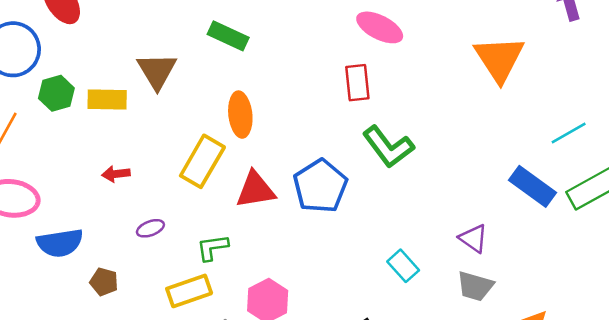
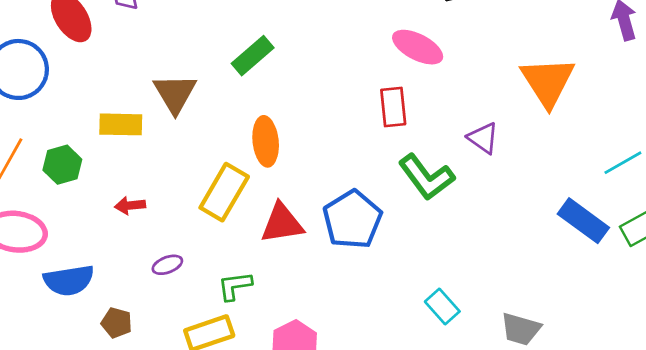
green rectangle: (228, 36) -> (253, 56), turned -66
green hexagon: (56, 93) -> (62, 165), moved
purple triangle: (473, 238) -> (483, 138), moved

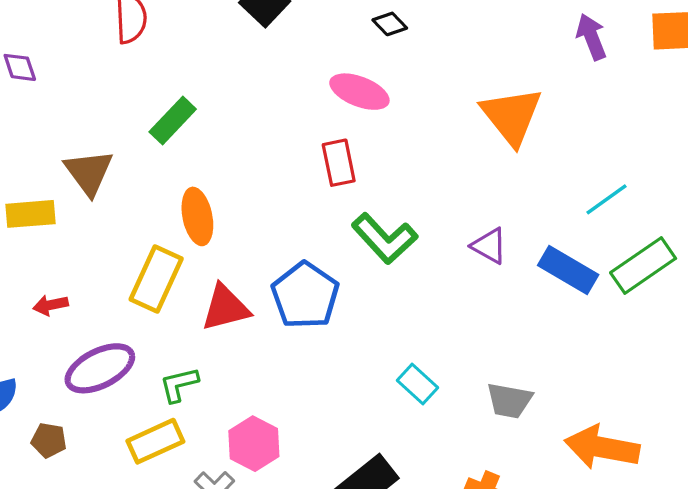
purple triangle: (483, 138) -> (489, 246), moved
purple ellipse: (167, 265) -> (100, 368), size x2.0

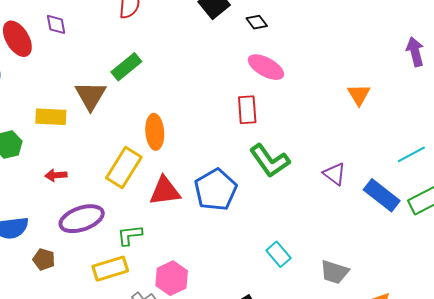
black diamond: (390, 24) -> (257, 22), moved
orange triangle: (512, 116) -> (359, 95), size x0.6
green rectangle: (173, 120) -> (126, 67), moved

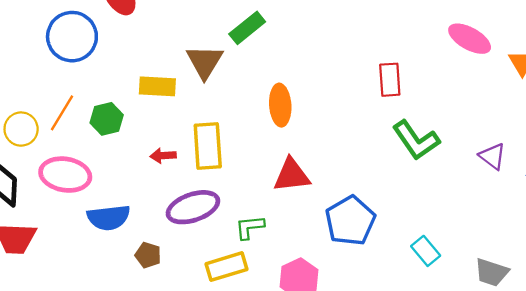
pink ellipse: (266, 67) -> (470, 39), moved
yellow rectangle: (124, 168) -> (208, 146), moved, turned -36
blue pentagon: (216, 190) -> (350, 221), moved

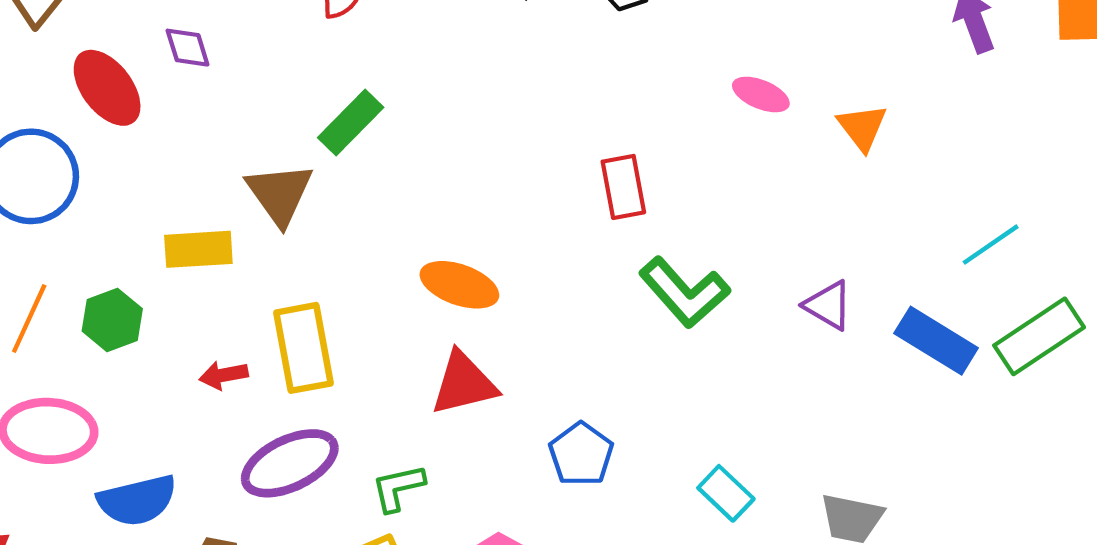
pink ellipse: (470, 39) -> (761, 94), size x0.7
orange ellipse: (280, 105) -> (459, 285), moved, turned -60
blue pentagon: (350, 221) -> (581, 454), size x0.7

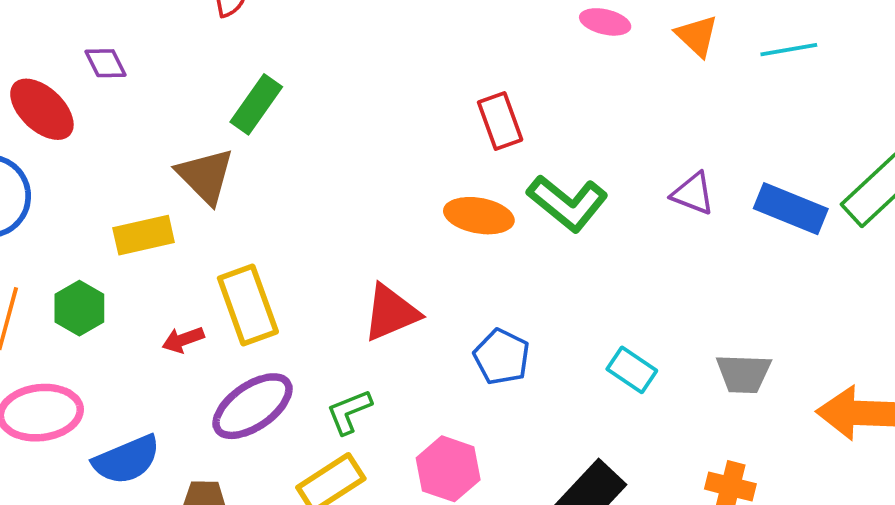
cyan line: (991, 245) -> (789, 50), moved, turned 34
orange ellipse: (459, 285) -> (479, 216), moved

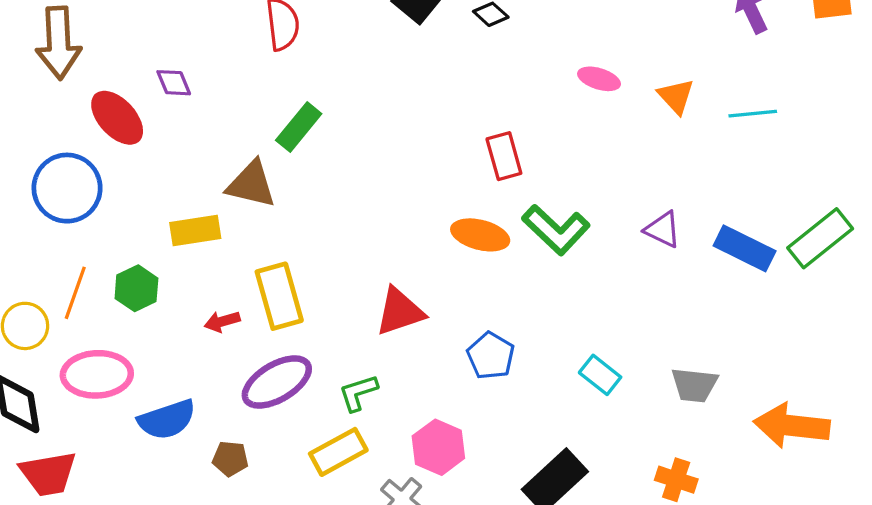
brown triangle: (205, 176) -> (251, 184), turned -36

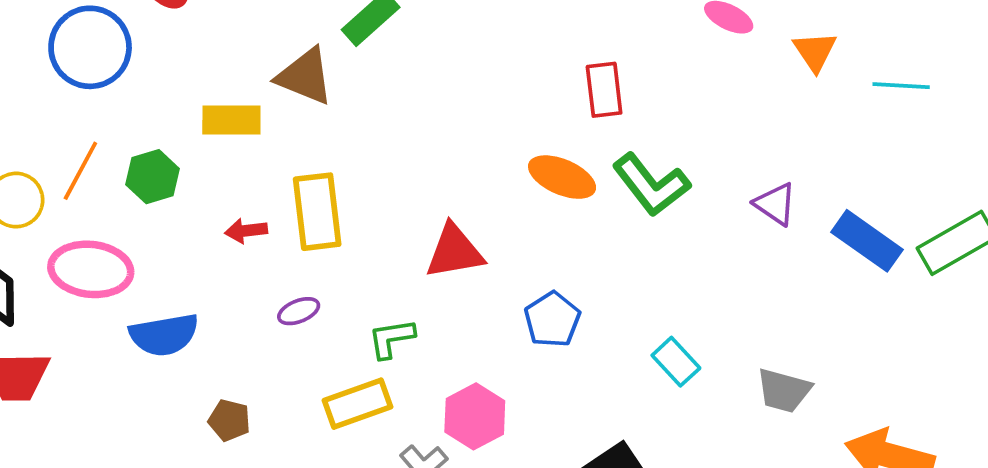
purple ellipse: (277, 382) -> (299, 311), size x0.5
brown pentagon: (230, 459) -> (229, 420), moved

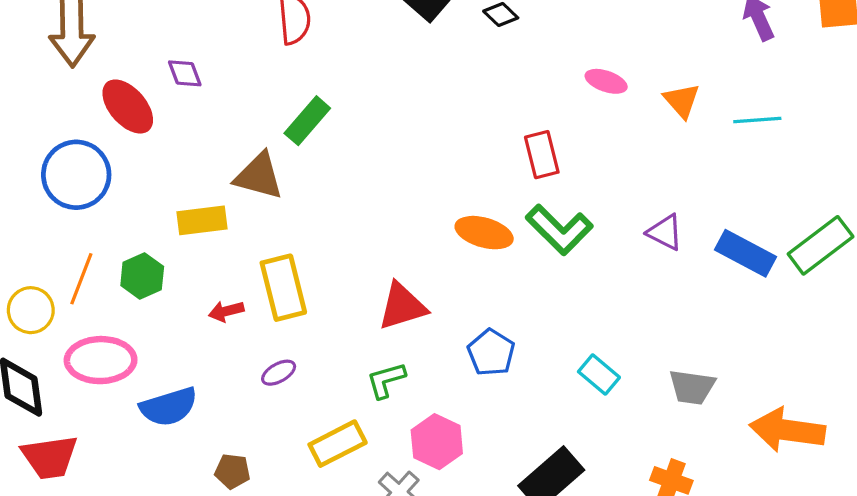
red rectangle: (604, 90) -> (542, 155), moved
green L-shape: (391, 338) -> (386, 380), moved

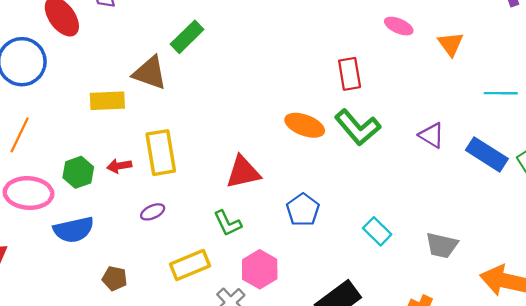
cyan line: (757, 120) -> (501, 93), moved
green hexagon: (142, 276) -> (78, 172), moved
green L-shape: (386, 380) -> (228, 223), turned -104

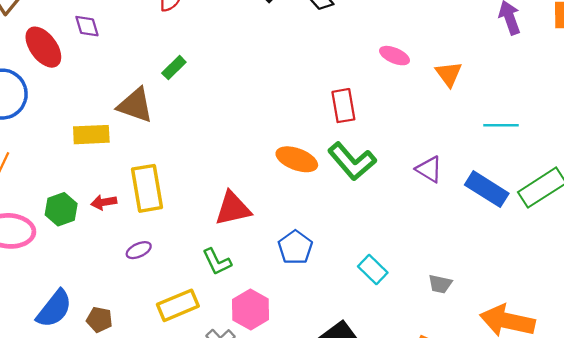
green rectangle: (187, 37) -> (174, 68), size x0.7
blue semicircle: (74, 230) -> (54, 309), moved, turned -39
gray trapezoid: (442, 245) -> (440, 284), size x0.7

